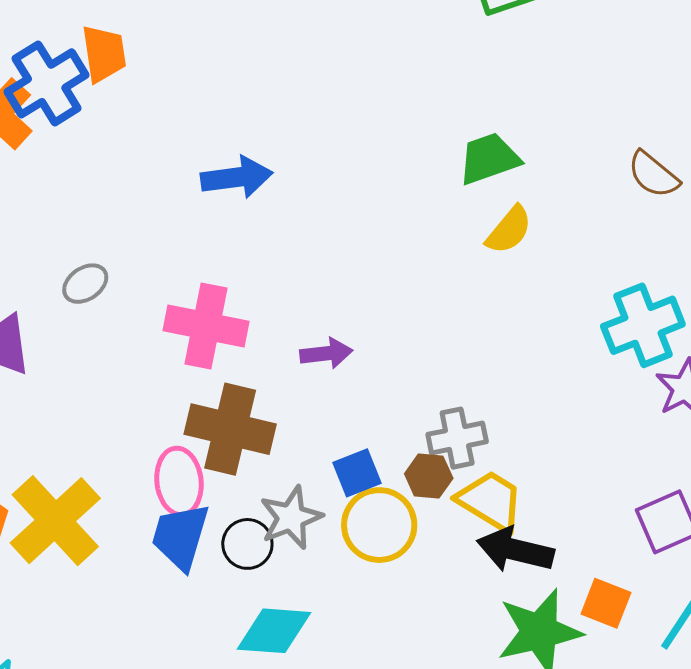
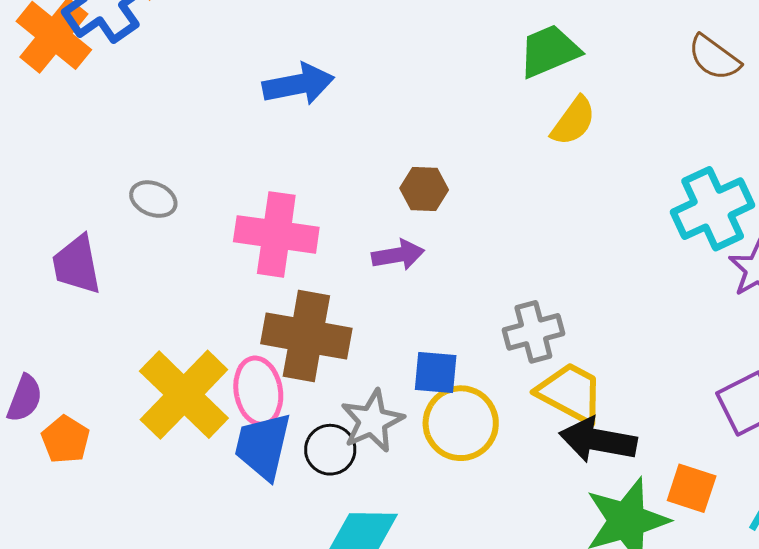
gray ellipse: (85, 284) -> (153, 199), turned 60
blue square: (357, 473) -> (436, 372), turned 30
brown hexagon: (429, 476) -> (424, 189), moved
yellow cross: (55, 521) -> (184, 395), moved

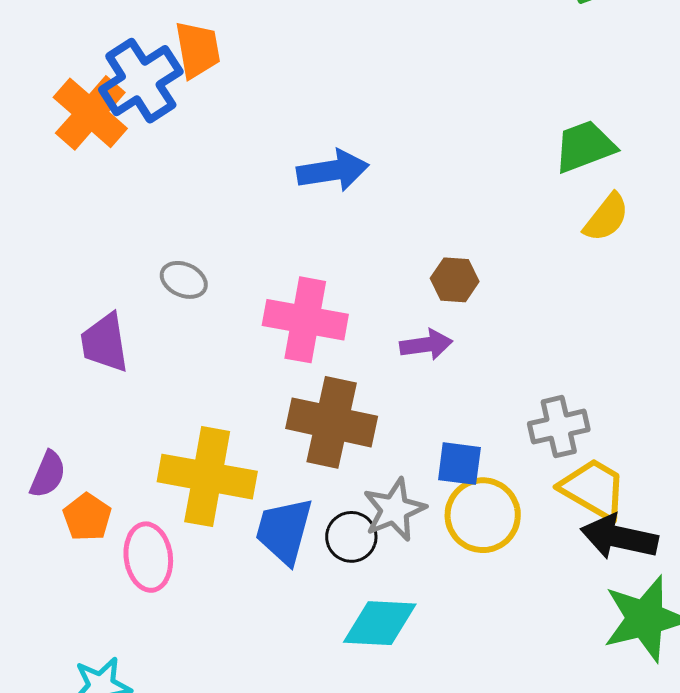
pink ellipse: (258, 391) -> (148, 557), moved
yellow cross: (184, 395) -> (207, 477), turned -36

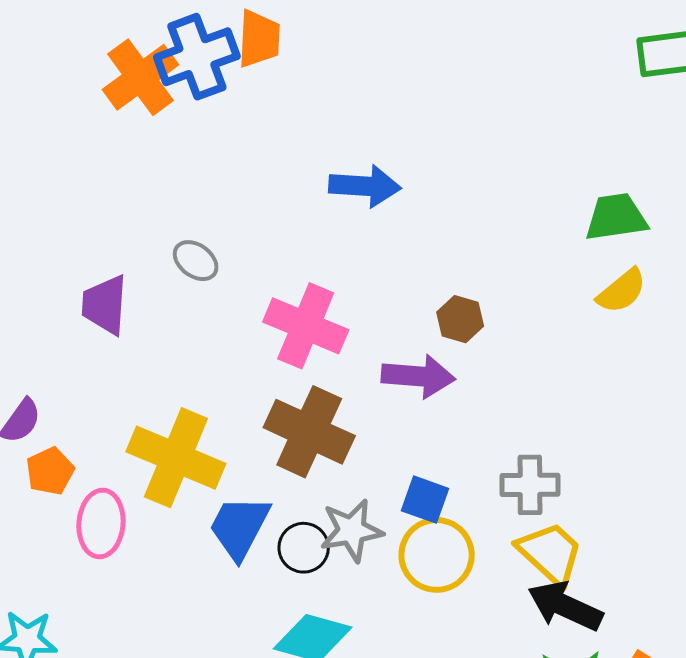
purple arrow: (426, 345) -> (418, 376), size x1.4

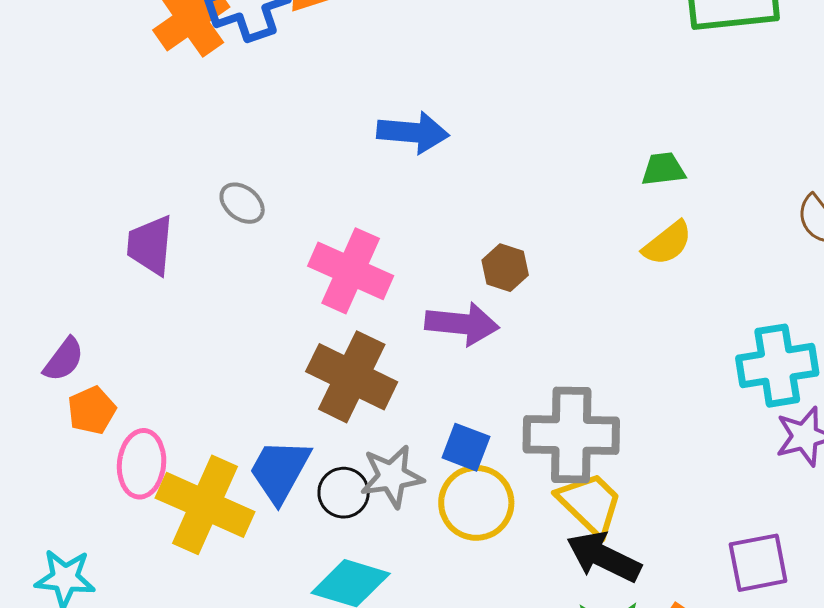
green trapezoid: (616, 217) -> (663, 169), size x0.7
yellow cross: (176, 458) -> (205, 505), moved
gray cross: (530, 485) -> (571, 435), size x1.6

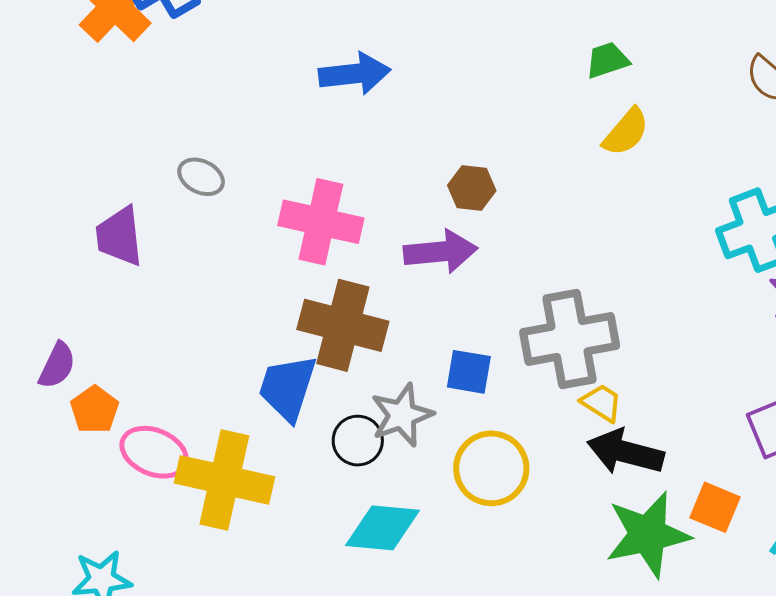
pink ellipse: (142, 464) -> (154, 452), turned -62
blue trapezoid: (280, 471) -> (288, 388), moved
yellow circle: (476, 503) -> (491, 468), moved
yellow trapezoid: (590, 504) -> (602, 403), size x0.6

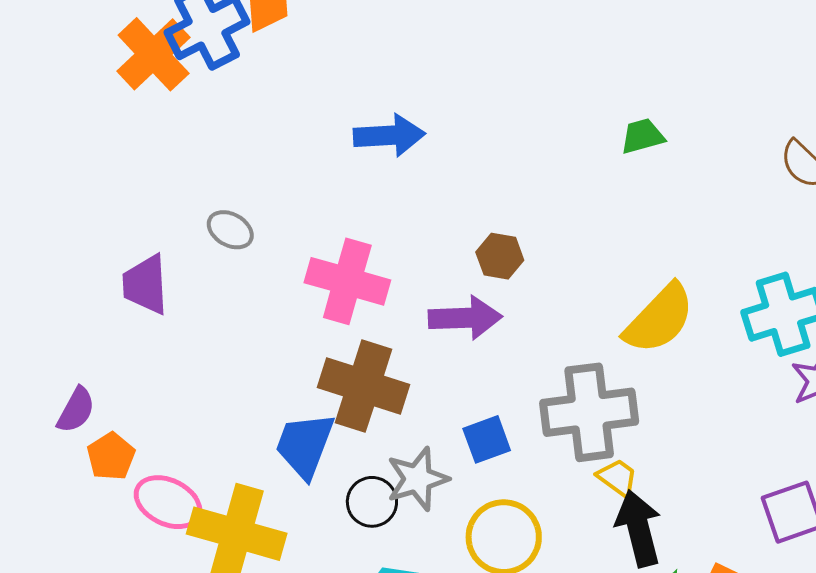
yellow semicircle: (626, 132) -> (659, 319), moved, size x1.5
blue square: (469, 372) -> (487, 439), turned -33
black arrow: (625, 452) -> (639, 528), turned 58

